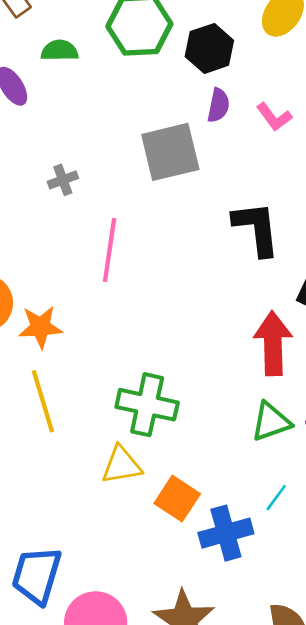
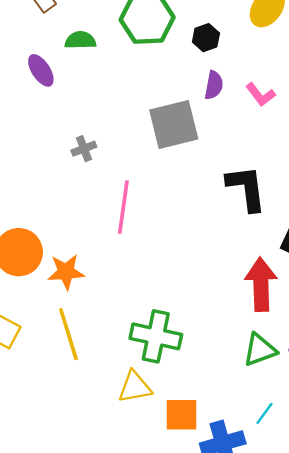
black hexagon: (209, 48) -> (206, 38), size x0.7
orange square: (177, 499) -> (182, 415), turned -33

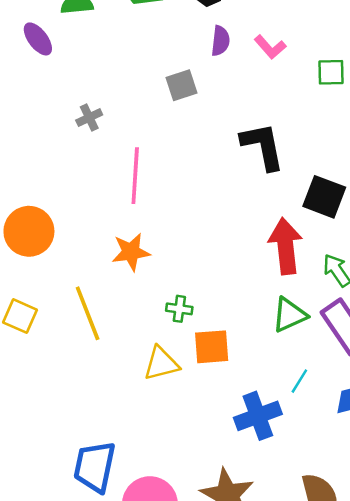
gray square: (174, 125) -> (182, 85), size x0.6
orange star: (66, 272) -> (131, 252), moved
green cross: (156, 336) -> (179, 309), size x0.5
orange square: (182, 415) -> (212, 347), moved

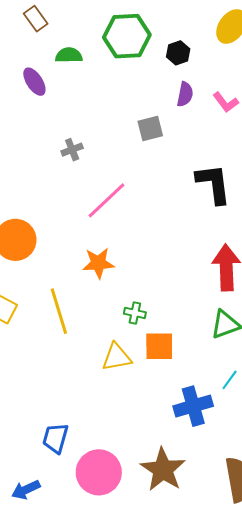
pink line: (135, 176) -> (107, 200), turned 39
blue trapezoid: (95, 467) -> (55, 438), size x0.7

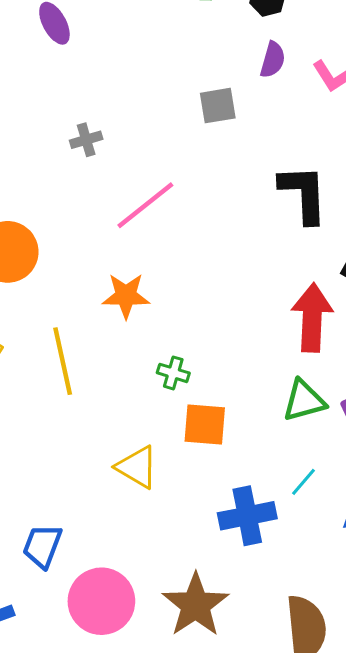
gray cross: (72, 150) -> (86, 140), moved
yellow triangle: (117, 357) -> (137, 467), moved, turned 36

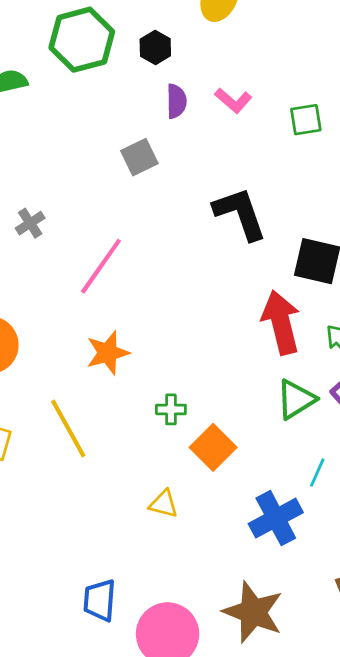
orange square: (205, 424) -> (213, 447), turned -33
yellow triangle: (137, 467) -> (164, 504), size x0.7

